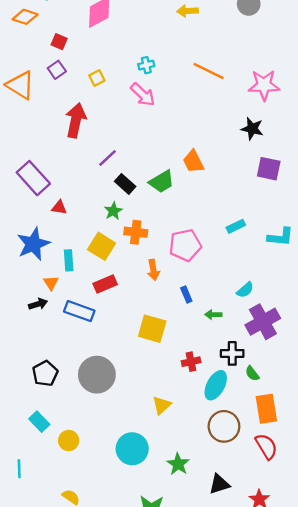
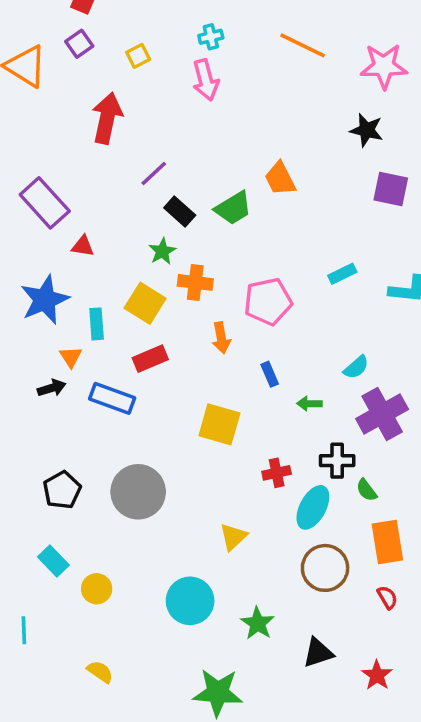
pink arrow: (143, 95) -> (206, 80), turned 32
red semicircle: (266, 446) -> (387, 597), size x0.6

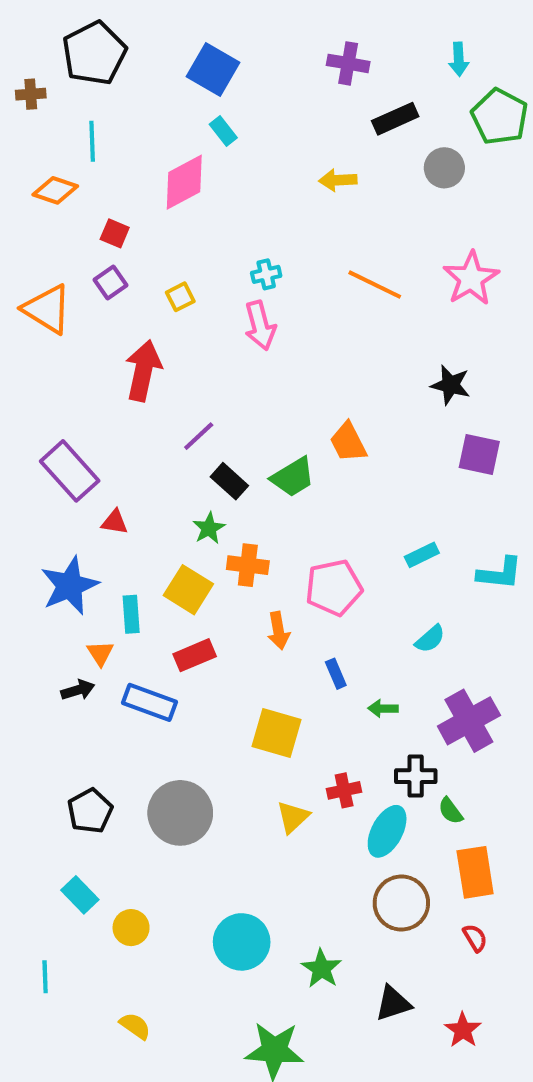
pink star: (384, 66) -> (471, 278), moved, turned -30
cyan semicircle: (356, 367) -> (430, 639), moved
yellow triangle: (233, 537) -> (293, 817), moved

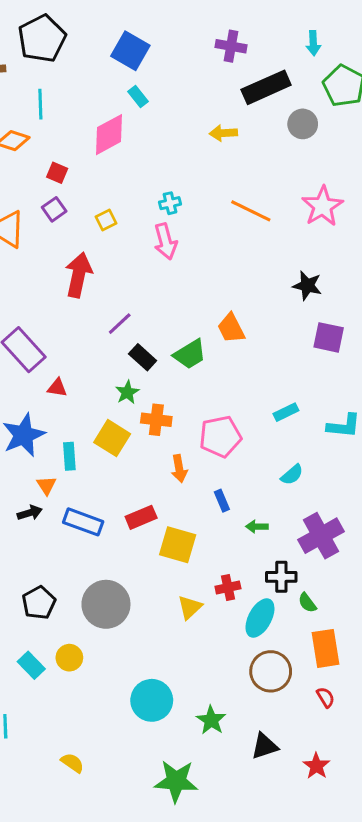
black rectangle: (395, 119) -> (266, 87), size x1.4
red rectangle: (195, 655) -> (141, 517), moved
yellow circle: (131, 928) -> (69, 658), moved

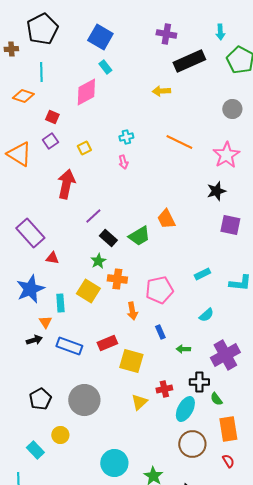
gray circle: (303, 124) -> (232, 109), moved
pink star: (323, 206) -> (226, 155), moved
pink arrow: (165, 241) -> (123, 162), size x0.6
black star: (307, 286) -> (216, 191), turned -30
cyan rectangle: (31, 665) -> (35, 450), moved

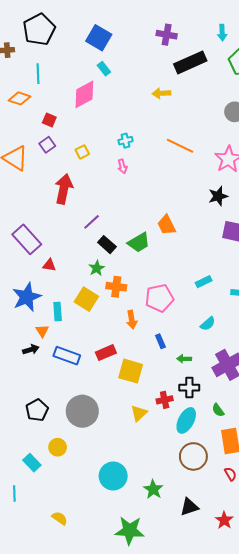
black cross: (199, 382) -> (189, 388), moved

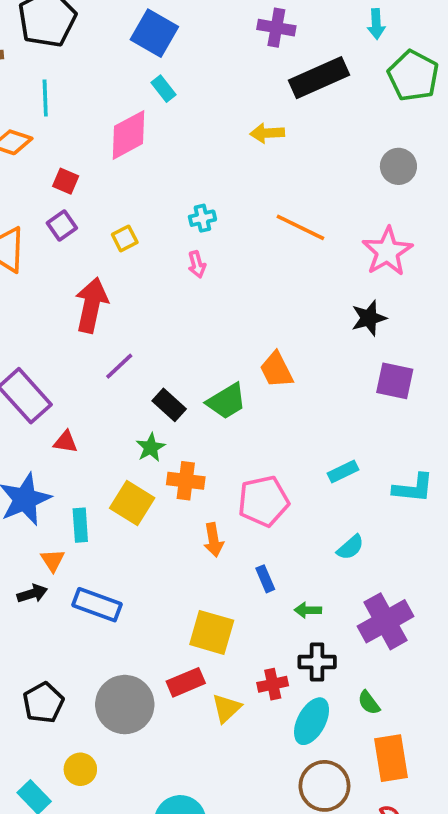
purple line: (92, 222) -> (119, 366), moved
red rectangle: (106, 353) -> (186, 682), moved

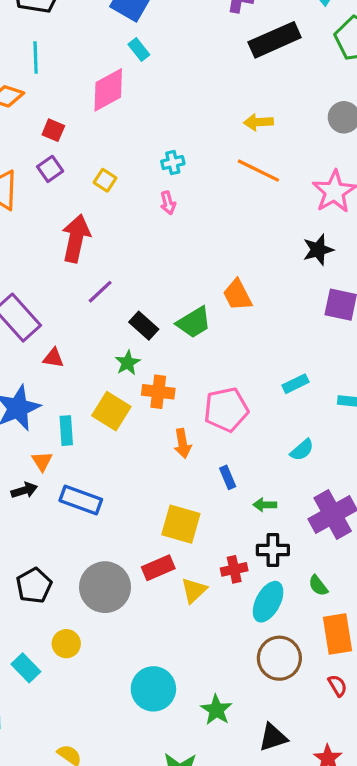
yellow arrow: (267, 133) -> (258, 122), moved
yellow square: (125, 238) -> (105, 180), turned -30

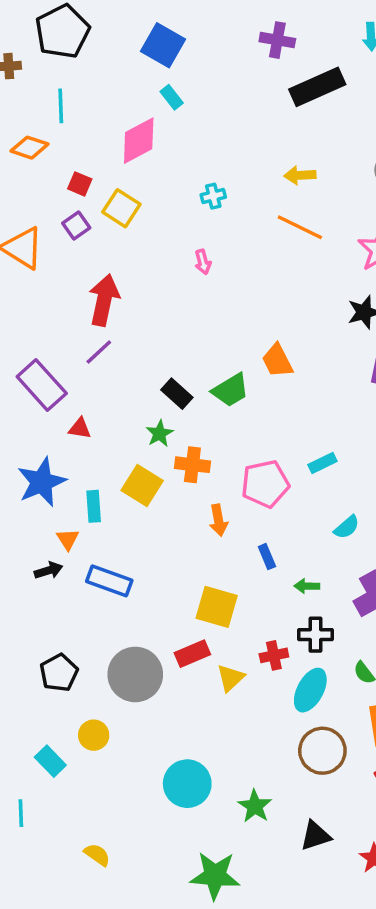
cyan cross: (173, 163) -> (213, 196), moved
yellow square: (105, 180) -> (121, 208), moved, size x1.5
purple line: (100, 292) -> (99, 352), moved
cyan rectangle: (296, 384) -> (322, 463), moved

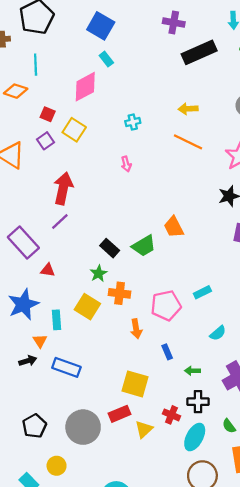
red cross: (274, 655) -> (171, 415), turned 35

